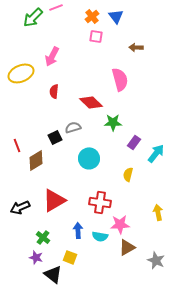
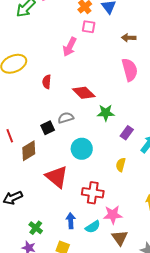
pink arrow: (52, 56) -> (70, 47), moved
pink semicircle: (120, 79) -> (130, 70), moved
red triangle: (54, 200) -> (57, 177), moved, turned -50
cyan semicircle: (100, 236) -> (93, 227), turned -42
brown triangle: (127, 247) -> (120, 238), turned -36

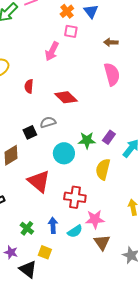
green star: (106, 113) -> (87, 140), moved
yellow semicircle: (121, 165) -> (103, 169), size x1.5
green cross: (36, 228) -> (27, 228), moved

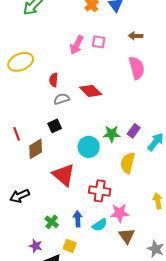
pink square: (71, 31) -> (99, 42), moved
gray semicircle: (48, 122) -> (62, 99), moved

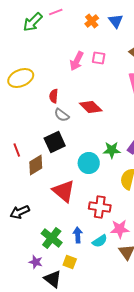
gray semicircle: (62, 99) -> (62, 115), turned -126
black square: (55, 126) -> (55, 142), size x1.5
green cross: (52, 222) -> (52, 238), size x1.5

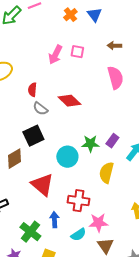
blue arrow: (78, 235) -> (54, 220), moved

